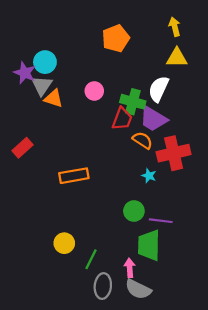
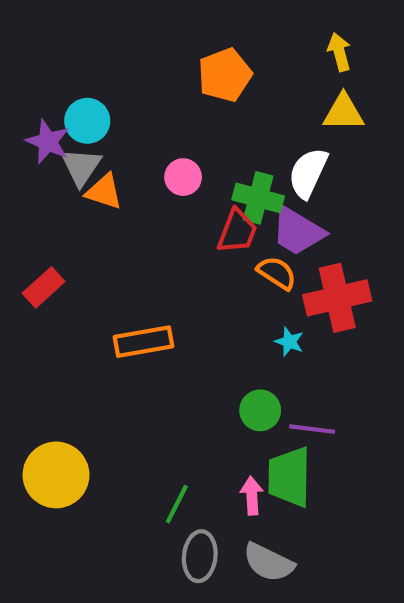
yellow circle: (64, 243) -> (56, 475), moved, size x1.6
pink arrow: (130, 268) -> (252, 496), moved

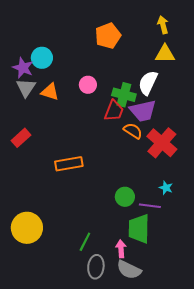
gray triangle: (81, 167) -> (26, 88), moved
purple trapezoid: (298, 231) -> (143, 111), turned -44
red cross: (337, 298) -> (162, 143), turned -36
cyan star: (289, 342) -> (166, 188), moved
pink arrow: (252, 496) -> (121, 249), moved

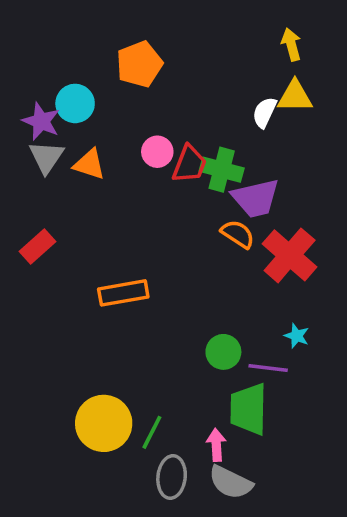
orange pentagon: (108, 36) -> (139, 64), moved
white semicircle: (148, 83) -> (265, 112), moved, size x0.7
red trapezoid: (114, 111) -> (189, 164), moved
yellow circle: (27, 228) -> (104, 423), moved

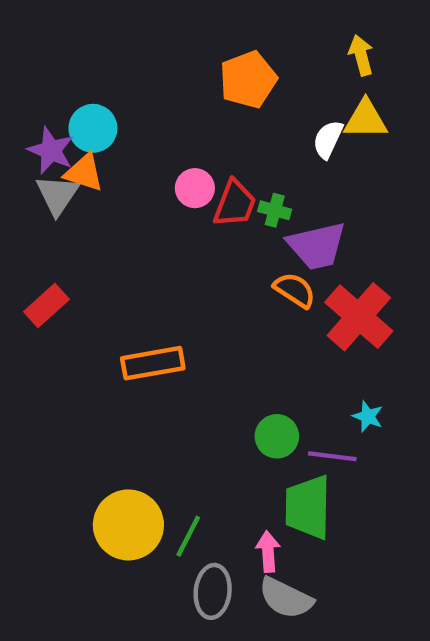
orange pentagon: (139, 64) -> (248, 80), moved
orange triangle: (89, 164) -> (84, 173), moved
green cross: (222, 170) -> (275, 210), size x0.6

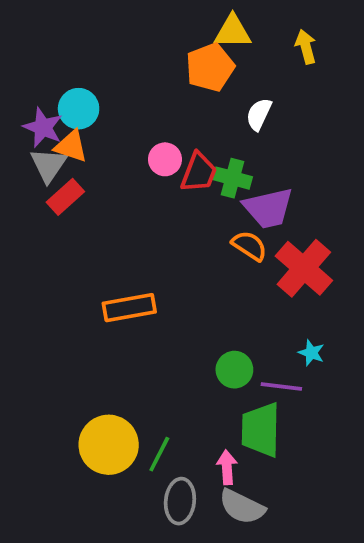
yellow triangle: (366, 119) -> (233, 32), moved
white semicircle: (328, 139) -> (259, 114), moved
green cross: (275, 210) -> (233, 178), size x1.4
red rectangle: (46, 306) -> (65, 197), moved

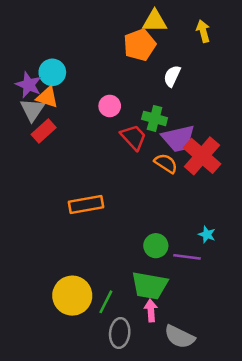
red trapezoid: (199, 172) -> (133, 137), moved, turned -64
red cross: (304, 268) -> (202, 156), moved
green trapezoid: (261, 430) -> (150, 286), moved, turned -81
gray semicircle: (242, 507) -> (180, 337), moved

